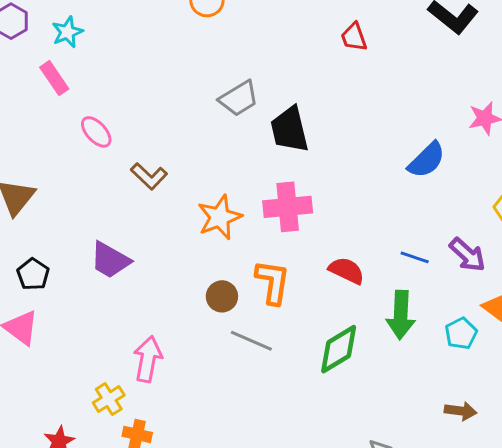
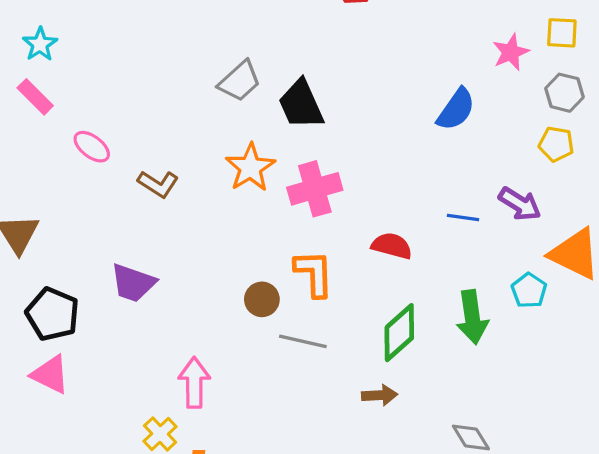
orange star: (220, 217) -> (250, 168), moved
black pentagon: (33, 274) -> (52, 314), size x1.5
green arrow: (401, 315) -> (472, 317), moved
brown arrow: (461, 411) -> (380, 395), moved

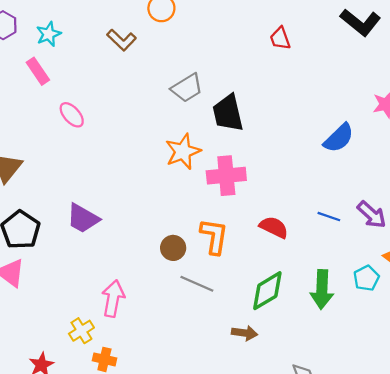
brown L-shape: (158, 184) -> (122, 40), moved

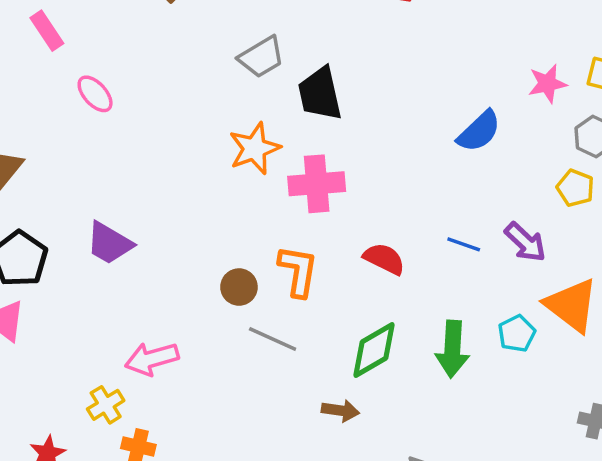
pink arrow: (113, 298) -> (152, 359), turned -117

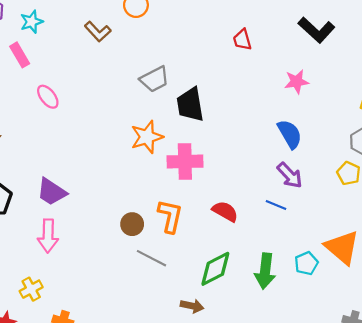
pink star: (547, 84) -> (297, 82), moved
blue semicircle: (479, 131) -> (290, 134), turned -80
purple arrow: (525, 242) -> (290, 175), moved
pink arrow: (152, 359) -> (48, 236), moved, turned -76
yellow cross: (106, 405) -> (31, 289), moved

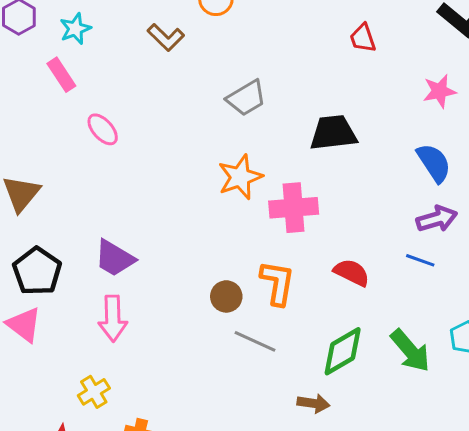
black trapezoid: (190, 105) -> (333, 133), moved, turned 96
purple arrow: (290, 175) -> (437, 219), turned -60
green arrow: (265, 271) -> (410, 351), turned -44

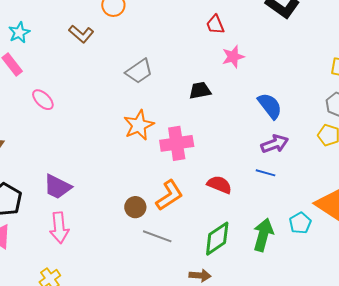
pink star: (439, 91) -> (233, 57), moved
black trapezoid: (333, 133) -> (200, 90), size x0.7
orange L-shape: (277, 283) -> (169, 195), turned 52
green arrow: (410, 351) -> (263, 235), turned -120

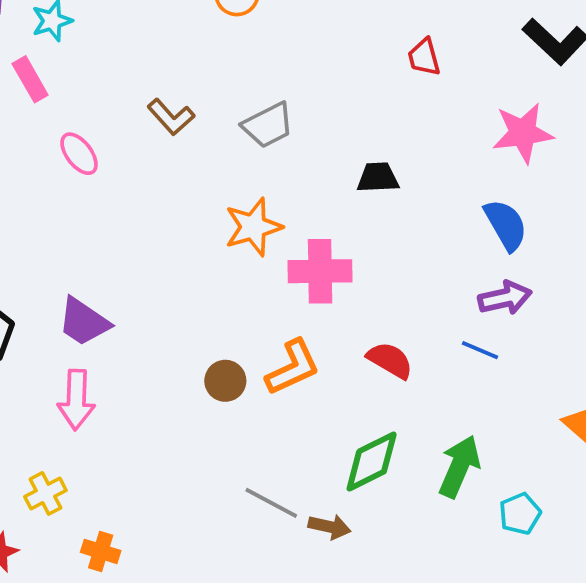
brown L-shape: (81, 34) -> (171, 117), moved
pink star: (233, 57) -> (523, 133), moved, size x1.4
cyan pentagon: (300, 223) -> (520, 514), moved
gray line: (157, 236) -> (271, 503), moved

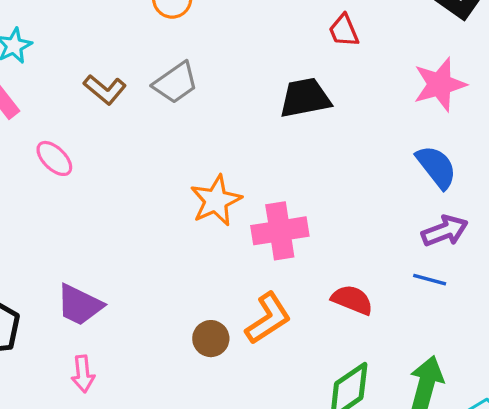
brown L-shape: (171, 117) -> (105, 89), moved
gray trapezoid: (268, 125) -> (176, 83), moved
black trapezoid: (378, 178) -> (305, 98), moved, size x1.4
pink arrow: (76, 400) -> (83, 374), size x0.7

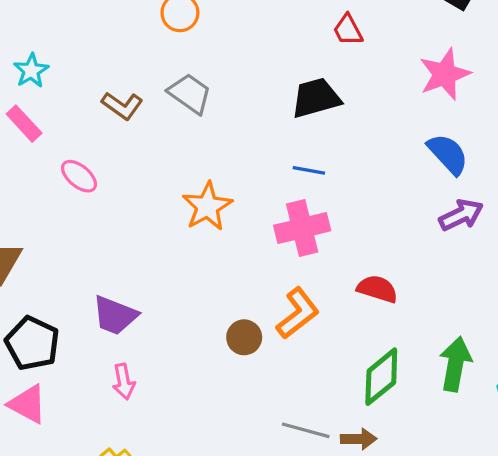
gray trapezoid: (176, 83) -> (190, 94), turned -105
orange star: (216, 201) -> (207, 206), moved
blue line: (430, 280) -> (309, 170), moved

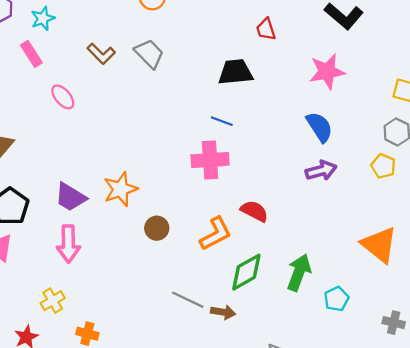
orange star: (207, 206) -> (120, 189), moved
orange L-shape: (298, 313) -> (216, 234), moved
pink arrow: (124, 382) -> (68, 244), size x1.5

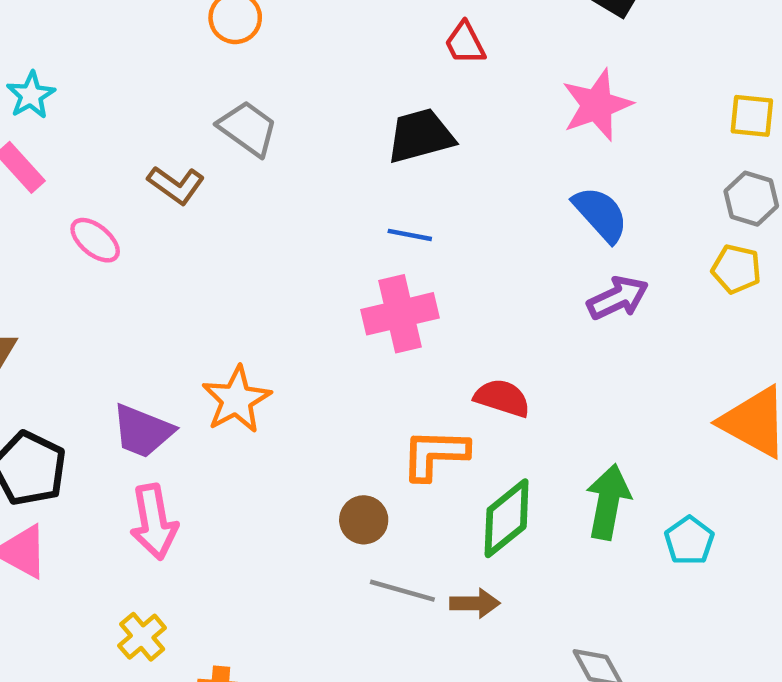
brown L-shape: (101, 54) -> (176, 185), moved
brown circle: (157, 228) -> (364, 520), moved
orange L-shape: (216, 234) -> (435, 454), turned -141

